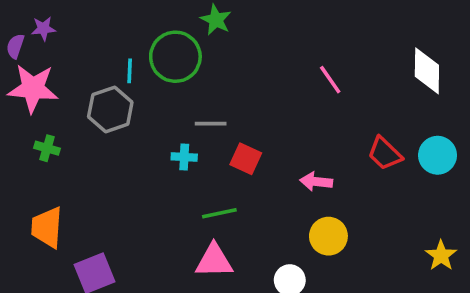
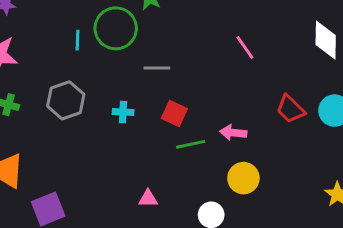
gray hexagon: (110, 109) -> (66, 100), moved
gray line: (211, 124) -> (157, 68), moved
green line: (219, 213) -> (191, 144), moved
pink triangle: (214, 261) -> (148, 199), size x0.6

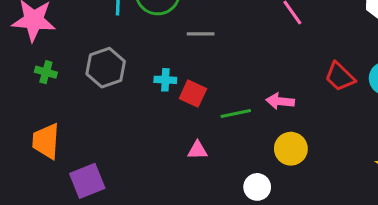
red square: (174, 114) -> (193, 94), moved
pink triangle: (148, 199) -> (197, 150), moved

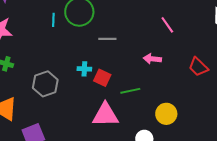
gray hexagon: (106, 68) -> (45, 84), moved
pink arrow: (280, 101) -> (152, 59), moved
pink triangle: (197, 150) -> (105, 115), size x2.0

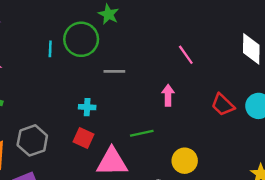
pink arrow: (152, 59) -> (168, 95), turned 84
red square: (102, 78) -> (84, 138), moved
gray hexagon: (45, 84) -> (32, 140), moved

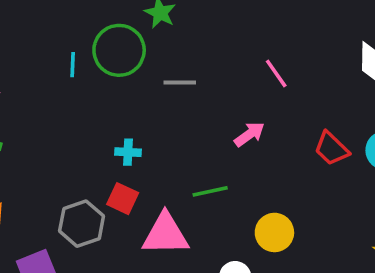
gray line: (114, 71) -> (180, 82), moved
pink arrow: (168, 95) -> (249, 134), turned 54
gray hexagon: (32, 140) -> (82, 224), moved

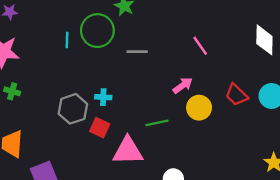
gray hexagon: (82, 224) -> (73, 109), moved
yellow circle: (274, 232) -> (199, 108), moved

